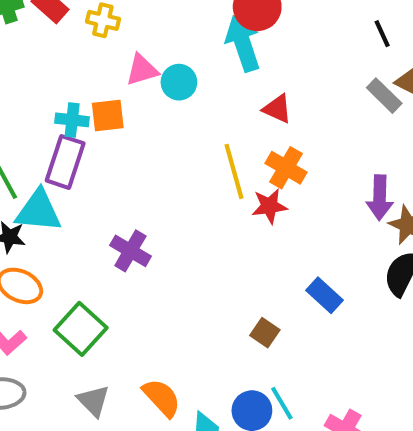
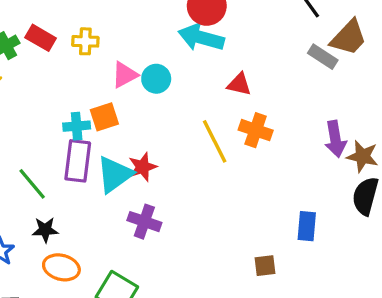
cyan arrow: (243, 43) -> (201, 37), turned -45
red star: (269, 206) -> (143, 167), moved
cyan triangle: (38, 211) -> (115, 175), moved, turned -30
blue rectangle: (324, 295) -> (307, 226), turned 64
brown square: (265, 333) -> (265, 266), turned -30

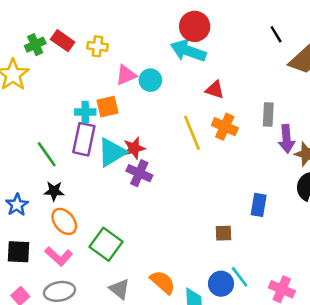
gray rectangle: (323, 57) -> (268, 114), moved, turned 55
purple cross: (144, 222) -> (139, 173), moved
orange ellipse: (61, 267) -> (64, 221), turned 32

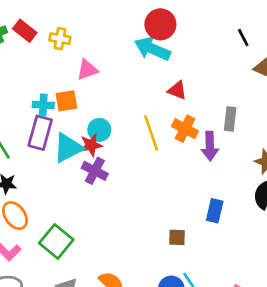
cyan circle: (150, 80) -> (99, 130), moved
purple arrow: (287, 139) -> (210, 146), moved

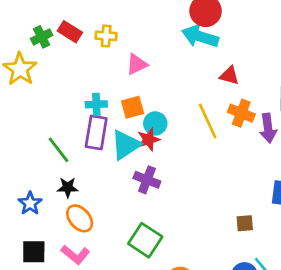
orange square: (66, 101) -> (133, 107), moved
purple cross: (95, 171) -> (147, 180), moved
green square: (56, 241) -> (145, 240), moved

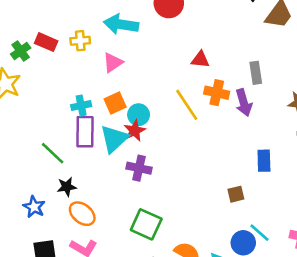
cyan arrow: (200, 36) -> (121, 24), moved

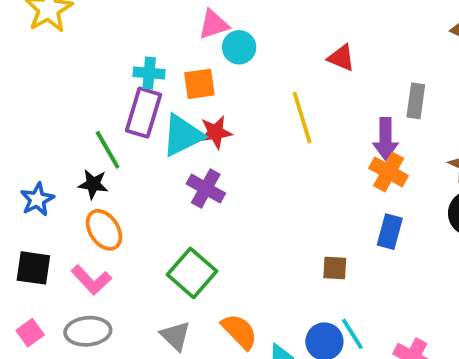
orange cross: (217, 93) -> (389, 172), moved
cyan circle: (139, 115) -> (239, 47), moved
green line: (53, 153) -> (108, 150), moved

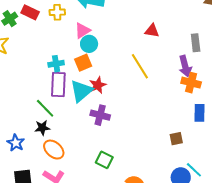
cyan circle: (239, 47) -> (89, 44), moved
green square: (192, 273) -> (104, 160), size x0.7

